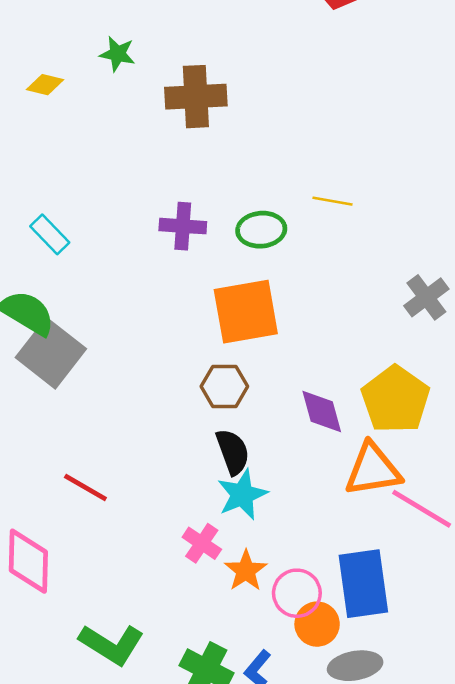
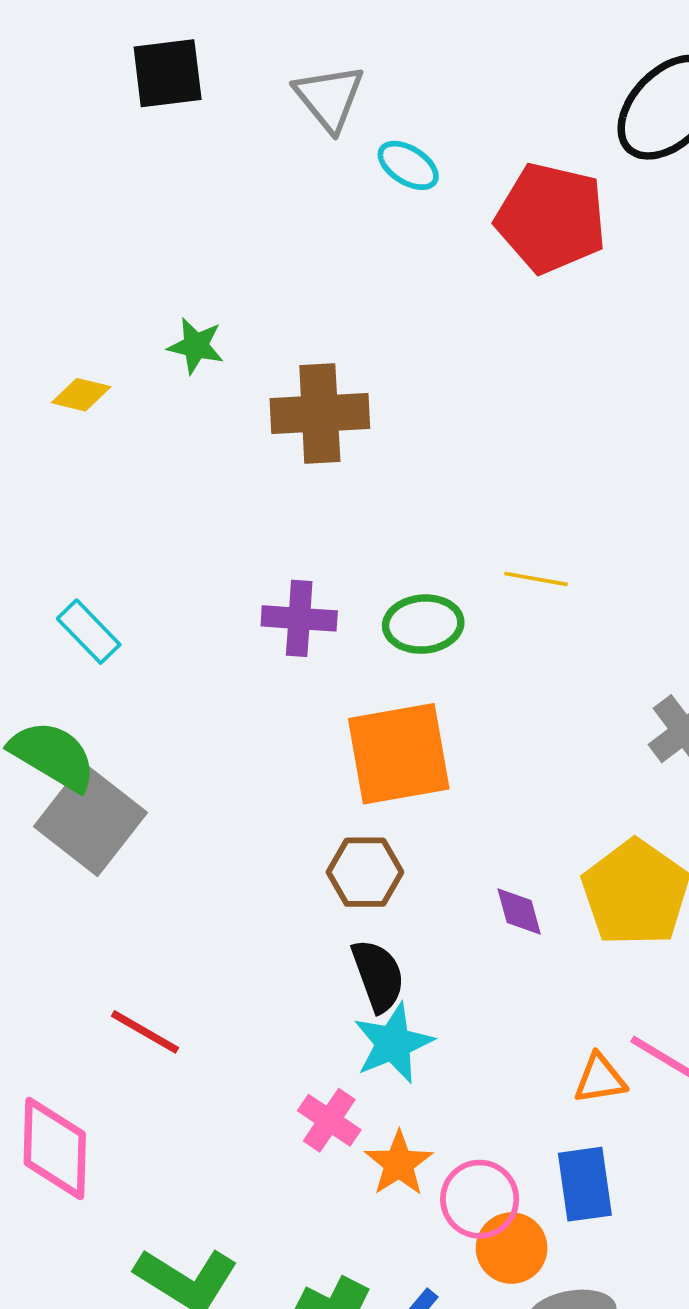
purple diamond: (322, 411) -> (519, 912), size x0.7
orange triangle: (373, 470) -> (600, 1079), moved, size x0.6
blue rectangle: (363, 584) -> (585, 1184), size x0.7

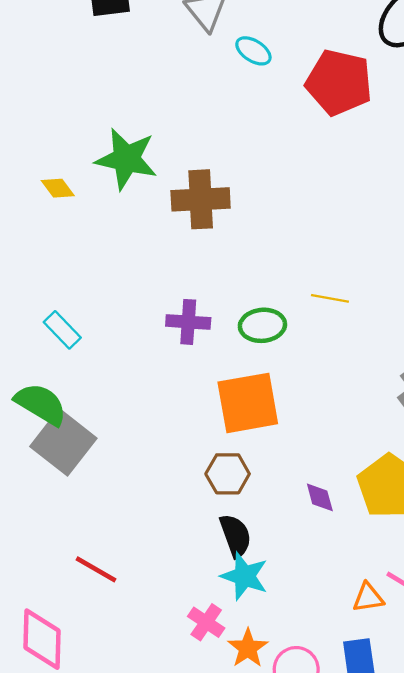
green star: (196, 346) -> (126, 159), size x1.8
yellow diamond: (81, 395) -> (58, 188), turned 40
cyan star: (393, 1043) -> (244, 576), turned -30

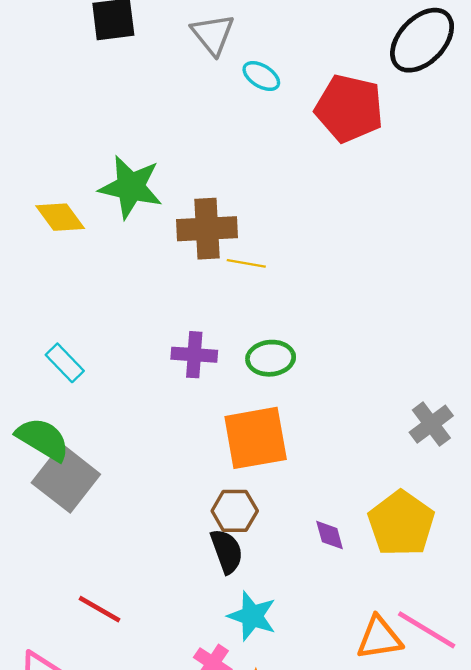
yellow diamond: (58, 188) -> (60, 217), size x1.4
yellow line: (330, 298) -> (246, 263), moved
black semicircle: (235, 536) -> (227, 551), moved
orange triangle: (368, 598) -> (379, 638), size x1.4

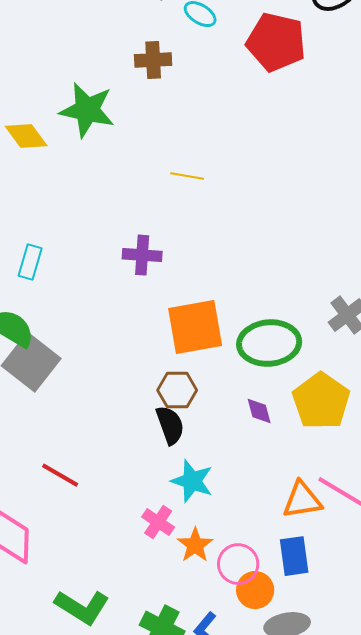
brown cross: (207, 229) -> (153, 60), moved, size x0.7
green ellipse: (271, 358) -> (269, 343), moved, size x1.5
cyan rectangle: (65, 363) -> (30, 262), turned 60

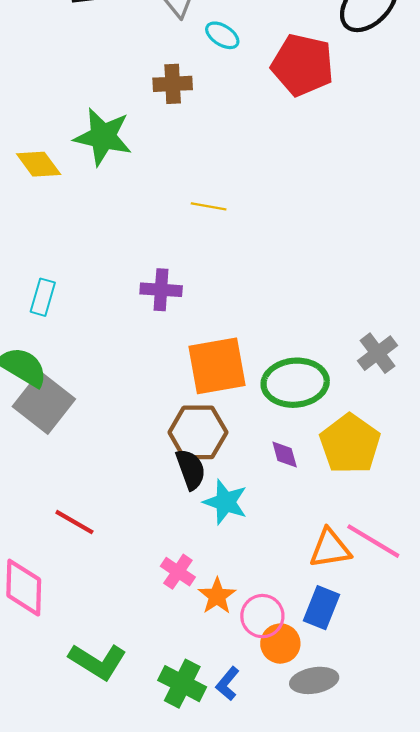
brown hexagon: (177, 390) -> (198, 432), size x1.4
cyan star: (192, 481) -> (225, 502), moved
blue rectangle: (294, 556) -> (322, 608), turned 30

